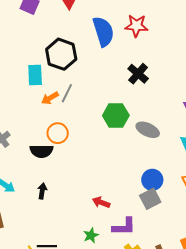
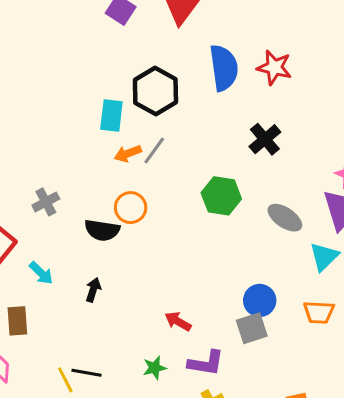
gray ellipse: (148, 130) -> (285, 218), moved

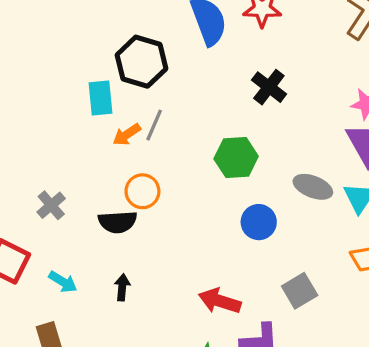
gray ellipse: (285, 218) -> (313, 187), moved
blue circle: (260, 300) -> (259, 222), moved
red arrow: (178, 321) -> (220, 301), size x1.4

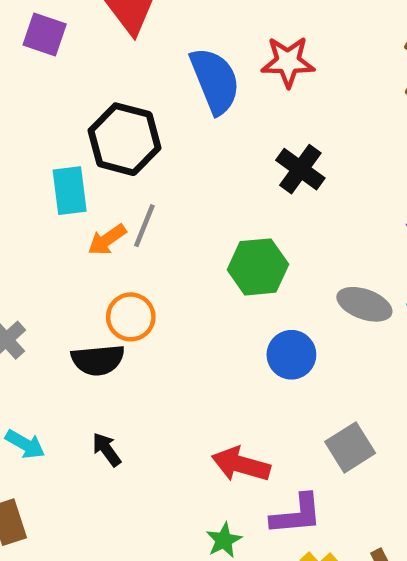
black arrow: (122, 287) -> (107, 450), turned -40

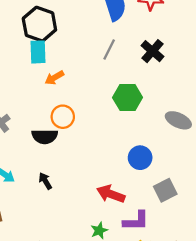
black hexagon: (124, 139) -> (39, 24), moved
gray line: (144, 226) -> (109, 49), moved
blue circle: (291, 355) -> (140, 158), moved

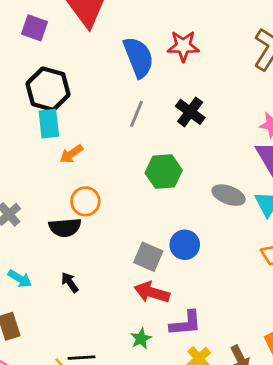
gray square: (165, 190) -> (148, 257), moved, turned -35

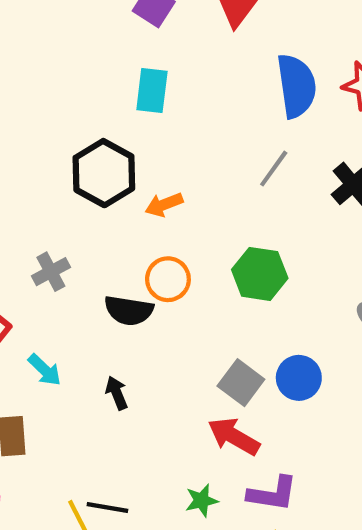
black hexagon: (48, 89) -> (104, 173), moved
cyan rectangle: (49, 124) -> (152, 91), moved
green hexagon: (164, 172) -> (260, 274), moved

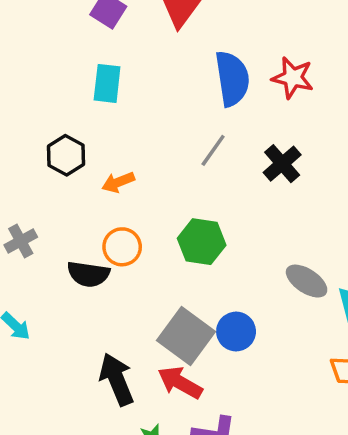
black hexagon: (104, 173) -> (66, 155), size x0.7
gray square: (241, 383) -> (186, 336), size x1.4
black arrow: (117, 393) -> (117, 379), moved, size x1.8

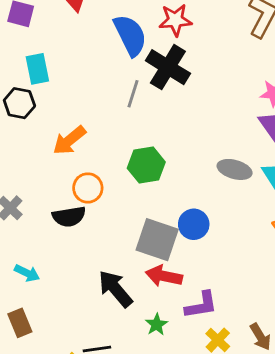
black hexagon: (66, 155) -> (19, 103), moved
black cross: (282, 164) -> (168, 67), moved, size x1.4
orange arrow: (118, 182) -> (69, 140), size x1.4

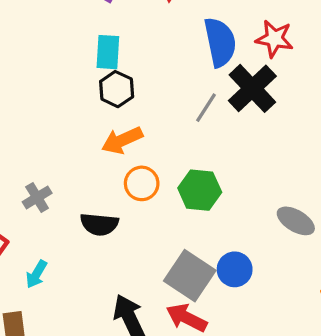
black hexagon: (19, 103) -> (117, 89), moved
orange circle: (88, 188) -> (142, 183), moved
cyan arrow: (27, 273) -> (36, 274), turned 80

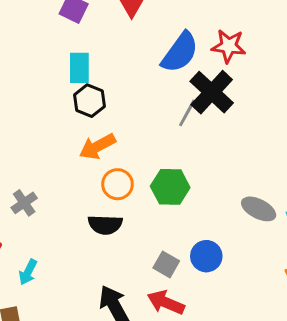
blue semicircle: (220, 42) -> (180, 52), turned 51
gray line: (206, 108) -> (187, 113), moved
black semicircle: (99, 224) -> (105, 225), moved
gray square: (190, 276) -> (166, 264), size x0.6

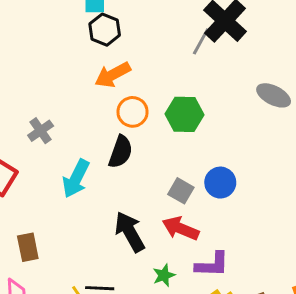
gray ellipse: (259, 209) -> (274, 95), moved
black semicircle: (105, 225) -> (121, 152), turned -72
cyan arrow: (28, 272) -> (76, 179), moved, size x1.5

